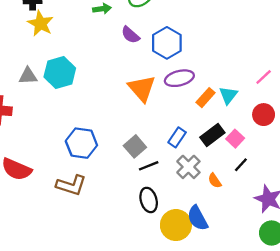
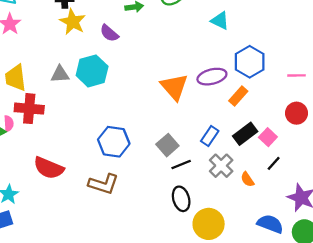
purple semicircle: (130, 35) -> (109, 33), moved
blue hexagon: (167, 43) -> (250, 62), moved
pink line: (264, 77) -> (296, 75), turned 42
cyan triangle: (228, 95) -> (220, 21), moved, turned -42
blue semicircle: (198, 218) -> (270, 224), moved, turned 140

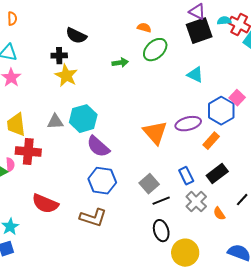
purple semicircle: (109, 33) -> (98, 147), moved, size x1.4
blue rectangle: (210, 136) -> (186, 176), turned -60
pink square: (268, 137) -> (237, 98), moved

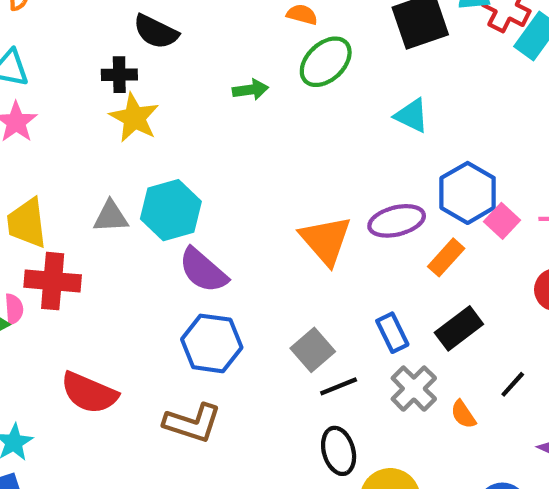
pink square: (237, 98) -> (502, 221), moved

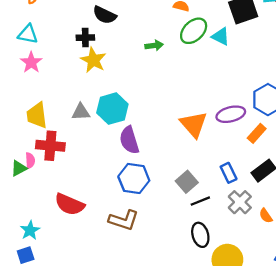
cyan triangle: (412, 116) -> (221, 36), moved
purple semicircle: (203, 270) -> (129, 140), turned 32

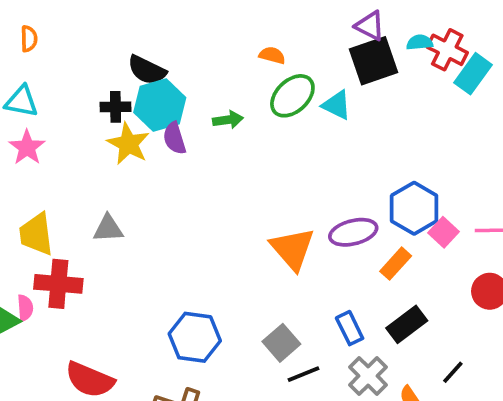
cyan hexagon: (112, 109) -> (160, 105), moved
purple semicircle: (129, 140) -> (174, 138), moved, size x0.7

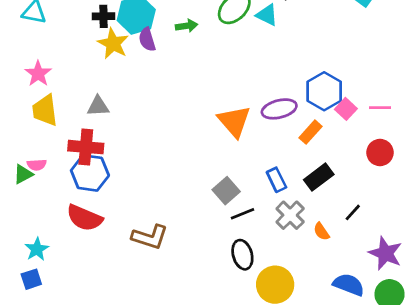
pink star: (27, 147) -> (38, 74), moved
red cross: (58, 284) -> (86, 147), moved
pink semicircle: (25, 308) -> (37, 165), turned 90
blue hexagon: (195, 337) -> (90, 173), moved

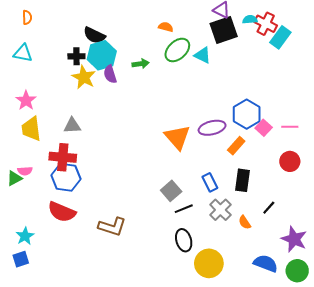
black rectangle: (319, 177) -> (243, 180), turned -45

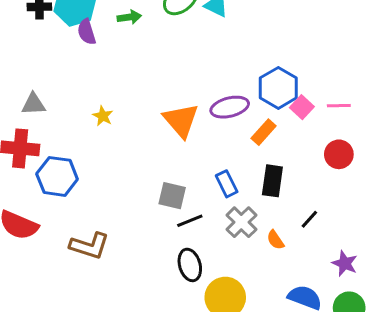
yellow star: (84, 77) -> (103, 116), moved, size x0.6
blue hexagon: (66, 177) -> (57, 176), moved
gray square: (171, 191) -> (172, 196), turned -36
purple star: (294, 239) -> (345, 263), size x0.7

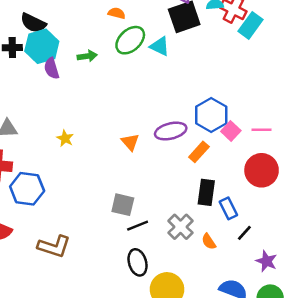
orange triangle: (181, 120) -> (130, 142), size x0.6
red circle: (339, 154) -> (262, 170), size x1.4
blue rectangle: (227, 184) -> (228, 208), moved
black line: (309, 219) -> (244, 233), moved

